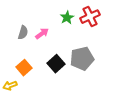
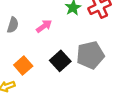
gray semicircle: (23, 33) -> (13, 25), moved

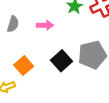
pink arrow: (44, 26) -> (45, 25), turned 35

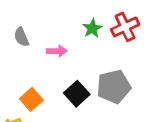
gray semicircle: (13, 24) -> (21, 37), moved, turned 140

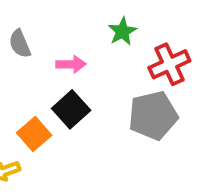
red cross: (125, 27) -> (169, 64), moved
black square: (77, 94) -> (71, 109), moved

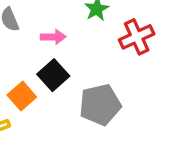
gray pentagon: (153, 116) -> (100, 105), moved

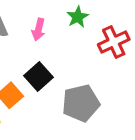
pink arrow: (53, 37) -> (38, 29), moved, turned 105

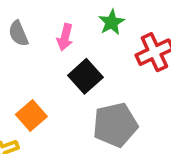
black square: (38, 76) -> (85, 76), moved

